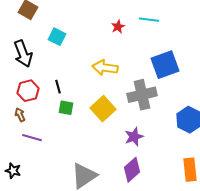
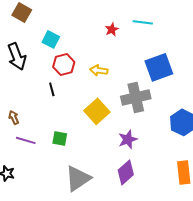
yellow arrow: (105, 68) -> (99, 70), size x0.7
red hexagon: (28, 91) -> (64, 64), moved
green square: (66, 108) -> (60, 138), moved

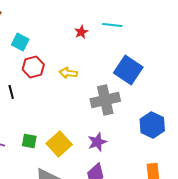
blue square: (159, 67) -> (128, 70), turned -36
black line: (52, 89) -> (11, 92), moved
yellow square: (97, 111) -> (59, 144), moved

